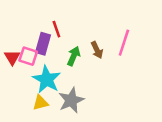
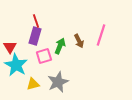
red line: (56, 29) -> (36, 21), moved
pink square: (28, 56) -> (44, 56), moved, turned -35
cyan star: (47, 79) -> (16, 65), moved

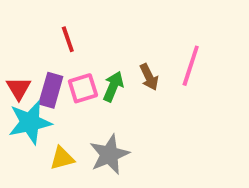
purple rectangle: (35, 36) -> (51, 90), moved
pink square: (44, 56) -> (83, 88), moved
cyan star: (16, 65) -> (30, 122), turned 30

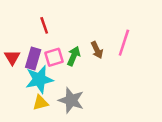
cyan star: (30, 122) -> (39, 79), moved
gray star: (109, 154) -> (71, 100), turned -30

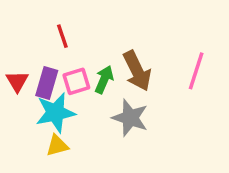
pink line: (124, 43) -> (196, 71), moved
brown arrow: (97, 50) -> (137, 71), size x1.6
gray star: (71, 100) -> (130, 118), moved

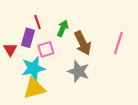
green arrow: (104, 80) -> (63, 28), moved
purple rectangle: (47, 83) -> (28, 38), moved
yellow triangle: (57, 146) -> (34, 88), size x1.6

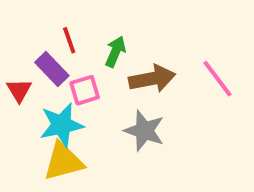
purple rectangle: (28, 38) -> (52, 69), turned -60
brown arrow: (83, 43) -> (152, 79), turned -75
pink line: (118, 43) -> (218, 79), turned -55

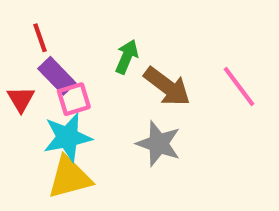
red line: (69, 40) -> (40, 38), moved
brown arrow: (152, 79) -> (167, 86), turned 48
pink square: (85, 90) -> (74, 99), moved

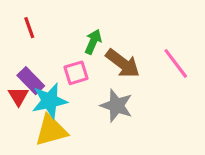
purple rectangle: (57, 76) -> (31, 81), moved
red triangle: (21, 99) -> (18, 96), moved
pink square: (74, 99) -> (76, 73), moved

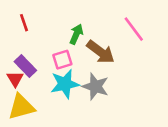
pink line: (176, 63) -> (134, 29), moved
cyan star: (50, 101) -> (65, 84), moved
yellow triangle: (51, 130) -> (21, 107), moved

